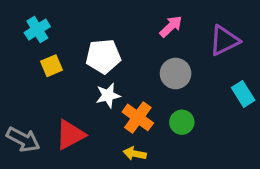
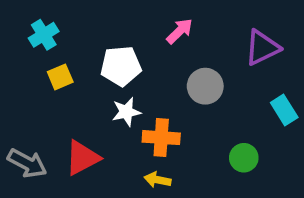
pink arrow: (171, 26) -> (180, 31), moved
orange cross: (138, 117) -> (161, 138), turned -32
green circle: (182, 122) -> (244, 158), moved

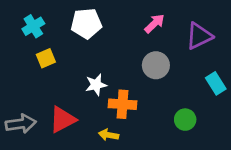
pink arrow: (180, 31) -> (155, 23), moved
white pentagon: (121, 66) -> (86, 23), moved
gray arrow: (27, 163) -> (21, 124), turned -36
yellow arrow: (158, 180) -> (109, 135), moved

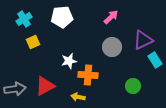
purple triangle: (199, 36) -> (143, 40), moved

